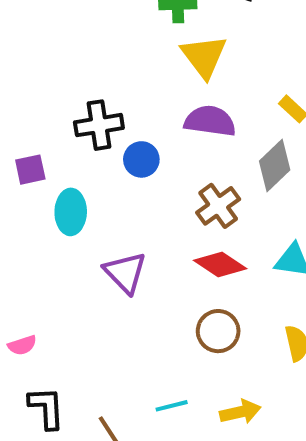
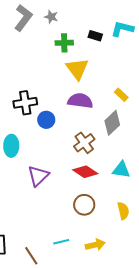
purple triangle: (125, 273) -> (38, 176), turned 30

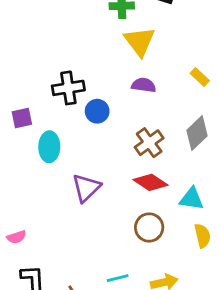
purple semicircle: (80, 101) -> (144, 85), size x0.7
gray diamond: (112, 123) -> (197, 133), moved
cyan triangle: (121, 170) -> (192, 199), moved

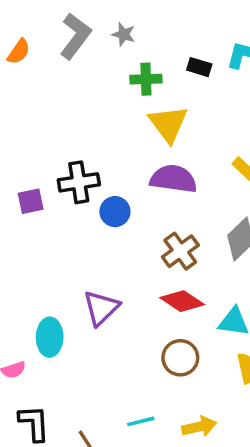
purple semicircle: (144, 85) -> (173, 179), size x1.5
purple square: (22, 118) -> (31, 201), moved
cyan ellipse: (49, 147) -> (50, 337), moved

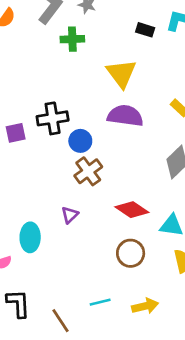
green cross: (146, 79) -> (72, 39), moved
brown cross: (180, 251) -> (88, 171), moved
purple triangle: (101, 308) -> (70, 215), size x0.6

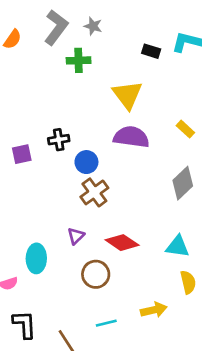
black cross: (53, 118) -> (59, 140), size x0.7
red diamond: (132, 210) -> (122, 243), moved
brown circle: (131, 253) -> (96, 274), moved
yellow arrow: (145, 306) -> (154, 310), moved

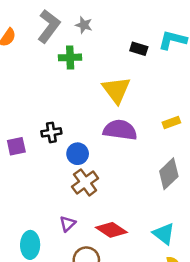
yellow rectangle: (185, 129) -> (171, 122), turned -63
cyan triangle: (178, 247) -> (164, 234), turned 30

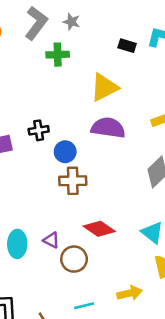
yellow triangle: (116, 90) -> (104, 87), turned 40
brown cross: (85, 182) -> (73, 181), turned 35
purple triangle: (68, 224) -> (51, 240), moved, turned -49

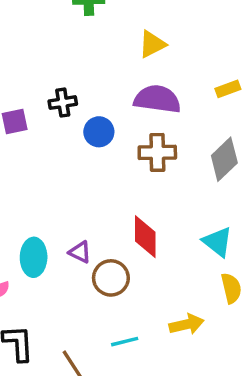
yellow triangle: (104, 87) -> (152, 44), size x0.7
brown cross: (73, 181) -> (157, 152), moved
red diamond: (99, 229) -> (145, 237), turned 56

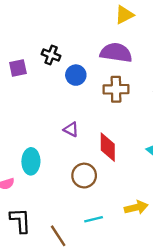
yellow triangle: (152, 44) -> (124, 15), moved
black cross: (63, 103) -> (51, 55), turned 30
purple triangle: (80, 252) -> (71, 129), moved

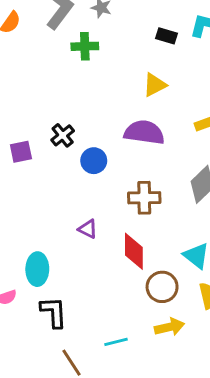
black cross: (51, 55) -> (63, 135), turned 30
brown cross: (116, 89) -> (144, 198), moved
brown circle: (84, 176) -> (162, 287), moved
black L-shape: (20, 220) -> (54, 312), moved

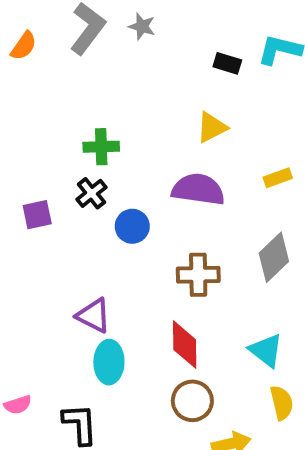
green cross: (85, 46) -> (101, 147), moved
purple triangle: (88, 229) -> (93, 316), moved, size x1.4
cyan ellipse: (37, 269) -> (109, 362), moved
brown circle: (162, 287) -> (192, 401), moved

